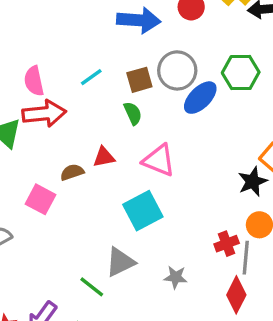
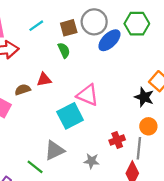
pink triangle: (159, 160) -> (88, 95), moved
black star: (253, 181) -> (144, 97), turned -30
red cross: (227, 244) -> (117, 140), moved

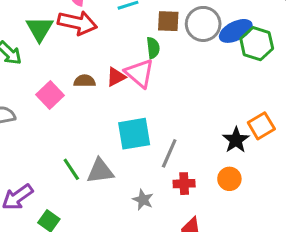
blue ellipse: (109, 40) -> (236, 31), moved
red triangle: (44, 80) -> (116, 77), turned -35
pink triangle: (88, 95) -> (140, 73), moved
gray line: (139, 148) -> (169, 153), moved
green line: (35, 167) -> (71, 169), moved

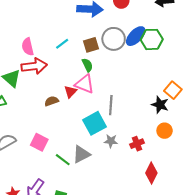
pink square: (50, 95) -> (39, 142), moved
gray line: (169, 153) -> (111, 105), moved
gray star: (143, 200) -> (111, 141), moved

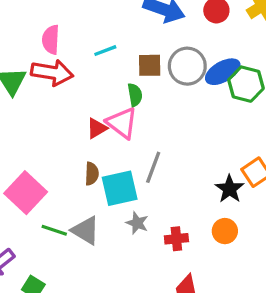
brown semicircle: (52, 101) -> (92, 174), moved, turned 96
pink square: (39, 142) -> (26, 193), size x1.4
gray triangle: (81, 154) -> (85, 230), turned 42
green line: (63, 160) -> (54, 230), turned -35

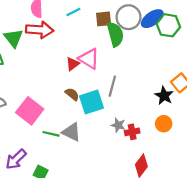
green semicircle: (135, 95) -> (115, 34), moved, size x1.6
brown semicircle: (92, 174) -> (72, 94), turned -48
gray star: (137, 223) -> (118, 125), moved

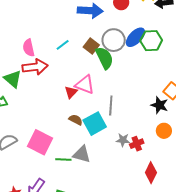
brown square: (104, 19) -> (91, 46), turned -35

